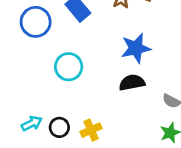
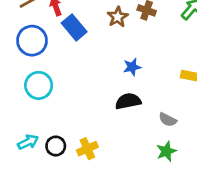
blue star: (136, 48) -> (132, 67), size x0.6
cyan circle: (69, 67) -> (39, 85), moved

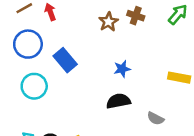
blue rectangle: (74, 27) -> (65, 60), moved

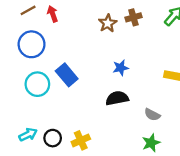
brown cross: (136, 16) -> (133, 17), turned -35
blue rectangle: (65, 60) -> (67, 75), moved

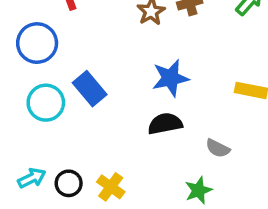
blue star: (121, 68) -> (170, 78), size x1.5
yellow cross: (81, 140) -> (111, 187), turned -30
green star: (151, 143) -> (198, 190), moved

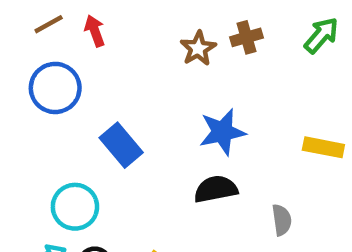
cyan circle: (46, 103) -> (75, 207), moved
gray semicircle: (218, 148) -> (282, 220), turned -125

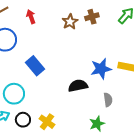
red arrow: (95, 31) -> (31, 17), moved
blue star: (222, 132) -> (101, 69), moved

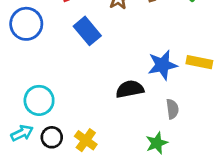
blue rectangle: (35, 66) -> (87, 31), moved

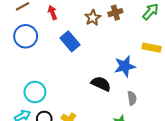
yellow rectangle: (199, 62) -> (152, 48), moved
black semicircle: (130, 89) -> (101, 84), turned 36

